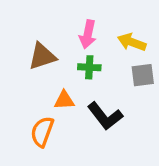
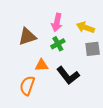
green cross: (89, 67) -> (58, 44), turned -32

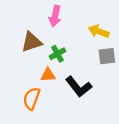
pink arrow: (57, 22) -> (55, 16), moved
green cross: (58, 44) -> (57, 54), moved

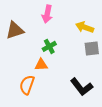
brown triangle: (32, 42) -> (15, 30), moved
black L-shape: (79, 87) -> (82, 87), moved

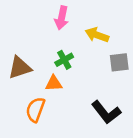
yellow arrow: (85, 27) -> (97, 35), moved
brown triangle: (15, 30) -> (20, 68), moved

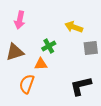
pink arrow: (62, 18) -> (20, 20), moved
black L-shape: (106, 112) -> (81, 86), turned 115

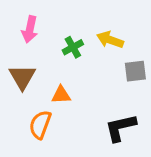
green cross: (49, 46) -> (73, 47), moved
brown triangle: (15, 52) -> (22, 77), turned -42

